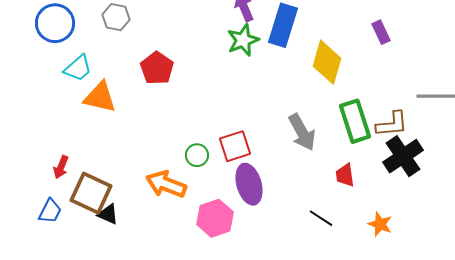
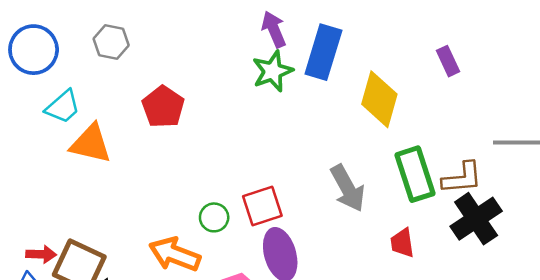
red arrow: (61, 167) -> (41, 254), moved, turned -110

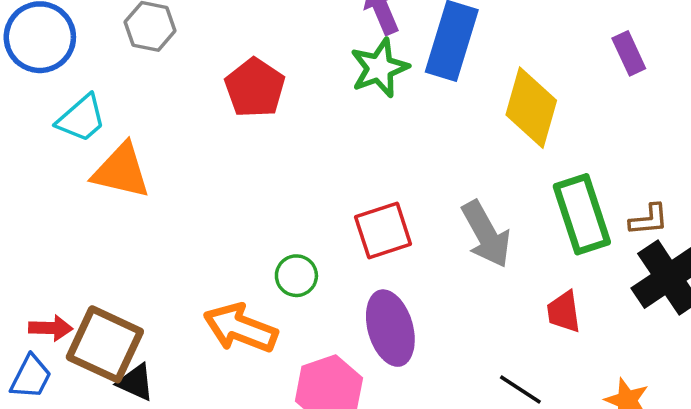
red pentagon: (163, 107) -> (255, 88), moved
brown L-shape: (462, 178) -> (649, 220), size x0.7
red square: (262, 206) -> (383, 231), moved

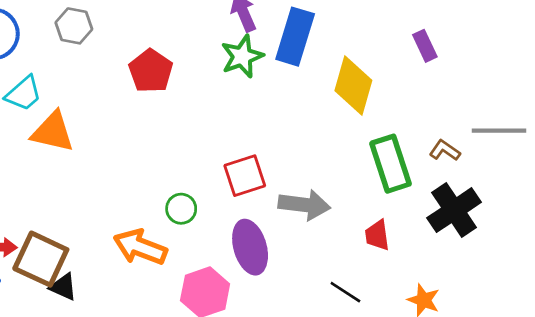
brown L-shape: (649, 220) -> (445, 150), moved, turned -140
gray arrow: (486, 234) -> (304, 205), moved, turned -54

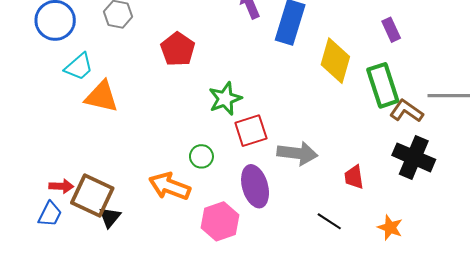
green star: (242, 56) -> (225, 99), moved
brown L-shape: (445, 150) -> (407, 111), size x1.4
green rectangle: (390, 164) -> (383, 85), moved
black cross: (454, 210) -> (414, 157), turned -33
black triangle: (63, 287) -> (110, 217), turned 45

